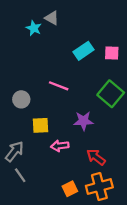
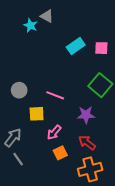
pink line: (59, 86) -> (55, 95), moved
purple star: (84, 121) -> (86, 115), moved
pink arrow: (60, 146) -> (54, 132), turned -42
orange square: (70, 189) -> (60, 153), moved

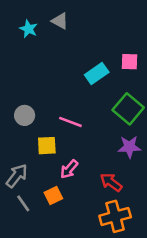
cyan star: (30, 25) -> (28, 29), moved
cyan rectangle: (76, 46) -> (97, 73), moved
purple star: (86, 115) -> (129, 147), moved
orange square: (60, 153) -> (53, 195), moved

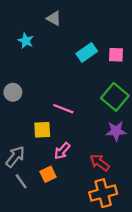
cyan star: (28, 29) -> (26, 41), moved
cyan rectangle: (97, 73) -> (87, 52), moved
gray circle: (25, 115) -> (13, 92), moved

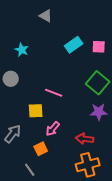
cyan star: (26, 41) -> (22, 50), moved
red arrow: (100, 163) -> (85, 139), turned -30
gray line: (21, 181) -> (30, 170), moved

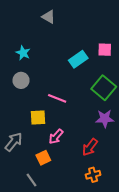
cyan rectangle: (74, 45) -> (78, 59), moved
gray circle: (11, 79) -> (21, 80), moved
red arrow: (85, 139) -> (90, 147), turned -60
orange cross: (88, 165) -> (93, 175), size x0.6

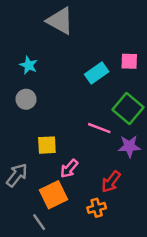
gray triangle: (49, 17) -> (60, 21), size x1.6
pink line: (57, 98) -> (99, 128), moved
orange square: (43, 158) -> (53, 195), size x1.5
orange cross: (93, 175) -> (97, 208), moved

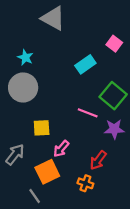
pink square: (129, 61) -> (114, 44), moved, turned 35
gray circle: (26, 99) -> (23, 87), size x1.6
orange cross: (97, 208) -> (85, 183), turned 35

